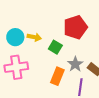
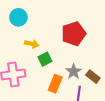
cyan circle: (15, 37) -> (18, 17), moved
green square: (55, 47) -> (45, 59), moved, turned 32

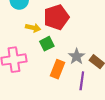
red pentagon: (74, 34) -> (56, 17), moved

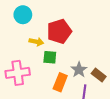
green square: (47, 44) -> (50, 57), turned 32

